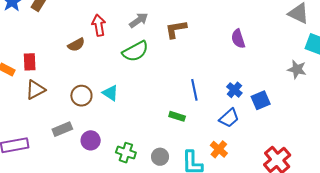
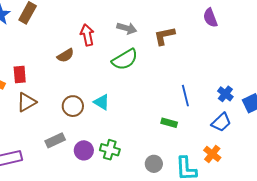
gray arrow: (139, 20) -> (127, 28), turned 54
purple semicircle: (238, 39) -> (210, 18), moved
green cross: (126, 153) -> (110, 150), moved

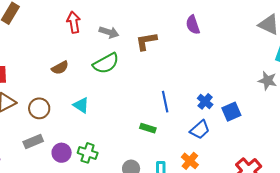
red arrow: (87, 35) -> (74, 22), moved
brown semicircle: (65, 55) -> (60, 68), moved
brown circle: (73, 106) -> (39, 108), moved

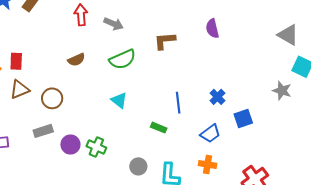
red arrow: (74, 22) -> (81, 15), moved
gray arrow: (109, 32) -> (114, 24), moved
blue cross: (205, 101) -> (217, 97), moved
cyan triangle: (81, 105) -> (119, 100), moved
orange cross: (190, 161) -> (208, 164), moved, turned -36

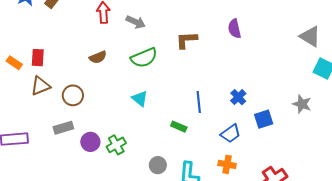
gray star: (282, 91) -> (302, 104), moved
green cross: (96, 147) -> (116, 145), turned 36

